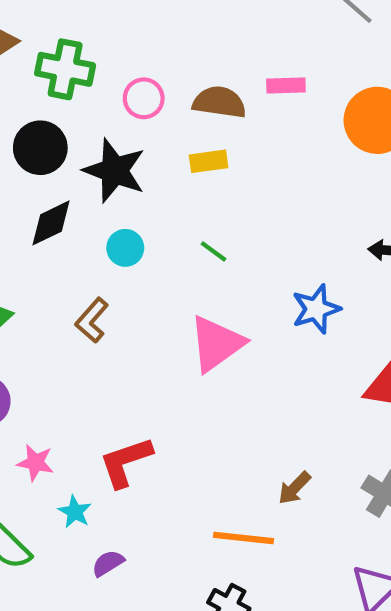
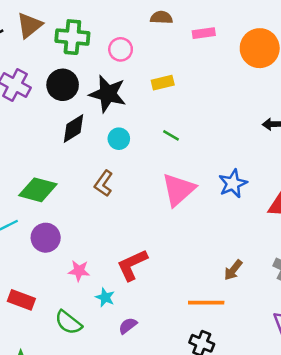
brown semicircle: (219, 102) -> (161, 17), moved, size x0.7
blue star: (316, 309) -> (233, 184), moved

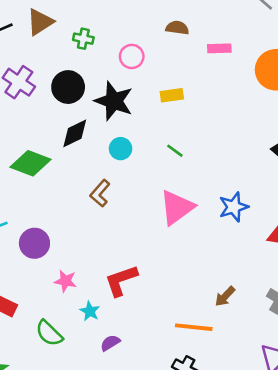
green cross: (72, 37) -> (83, 39), size x0.6
green diamond: (38, 190) -> (31, 163), moved

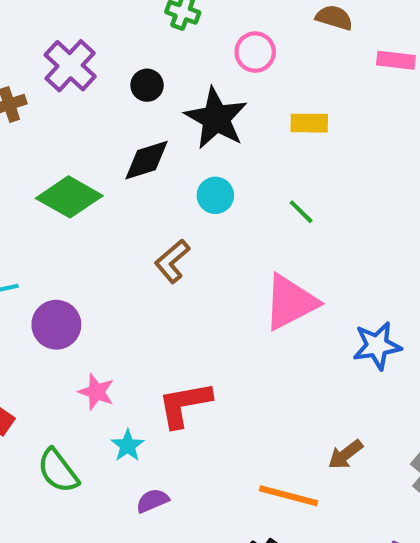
black circle: (68, 87) -> (147, 85), size x0.6
blue star: (234, 207) -> (377, 346), moved

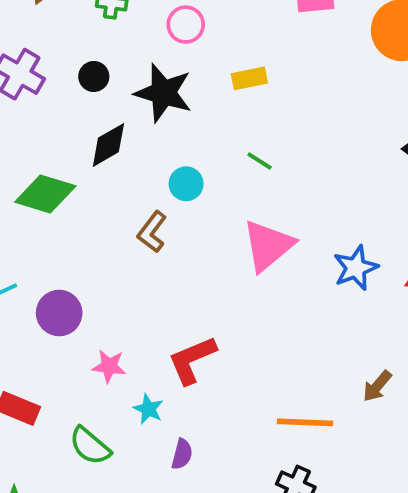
cyan circle: (215, 195) -> (186, 184), moved
brown arrow: (345, 455) -> (377, 386), moved
purple semicircle: (152, 501) -> (182, 454), turned 140

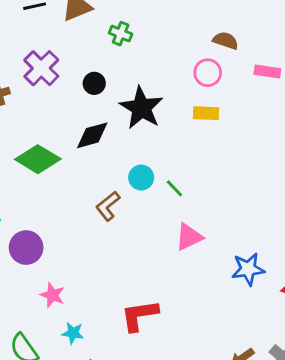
pink circle: (186, 25) -> (208, 73), moved
green line: (260, 161) -> (174, 188), moved
pink triangle: (268, 246) -> (189, 237), size x0.7
red L-shape: (192, 360) -> (139, 315), moved
cyan star: (148, 409) -> (73, 333), turned -30

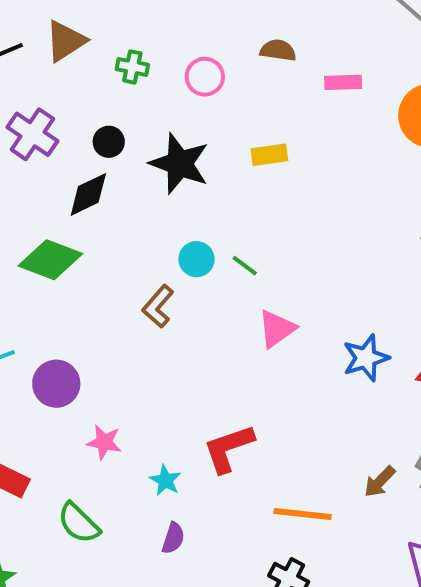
pink circle: (208, 73) -> (205, 77), moved
black diamond: (92, 135) -> (88, 194), moved
cyan star: (73, 333) -> (165, 480), moved, turned 30

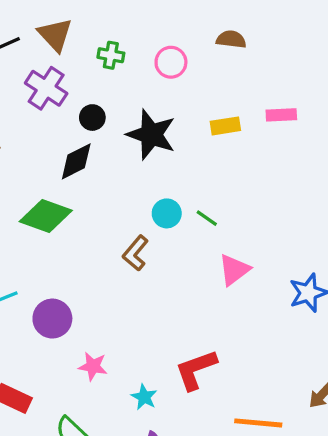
brown triangle: (66, 41) -> (55, 35), turned -39
pink rectangle: (343, 82) -> (281, 115), moved
purple cross: (32, 134) -> (46, 88), moved

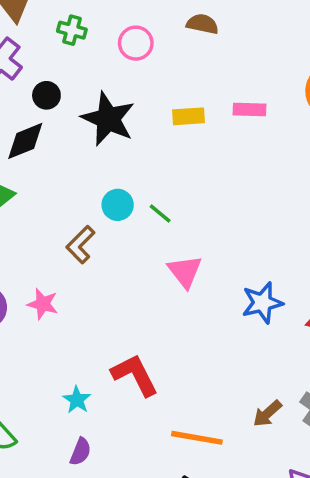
pink triangle: (234, 270) -> (185, 271), turned -36
pink star: (93, 366) -> (43, 304), moved
red L-shape: (196, 370) -> (135, 375), turned 78

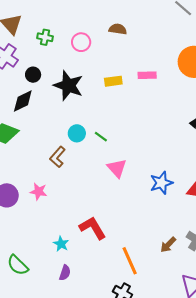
orange line: (197, 438) -> (130, 261), turned 60

